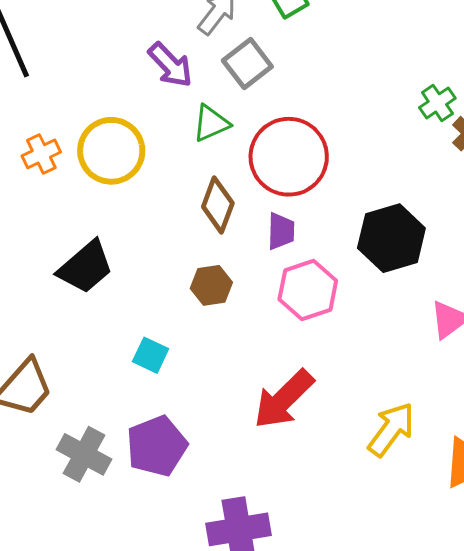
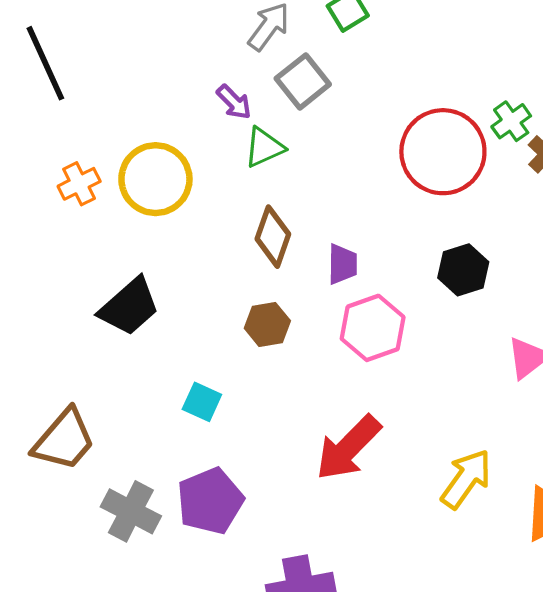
purple arrow: (170, 65) -> (234, 102), moved, size x0.7
red circle: (289, 157) -> (443, 152), moved
black hexagon: (391, 238) -> (463, 270), size x0.7

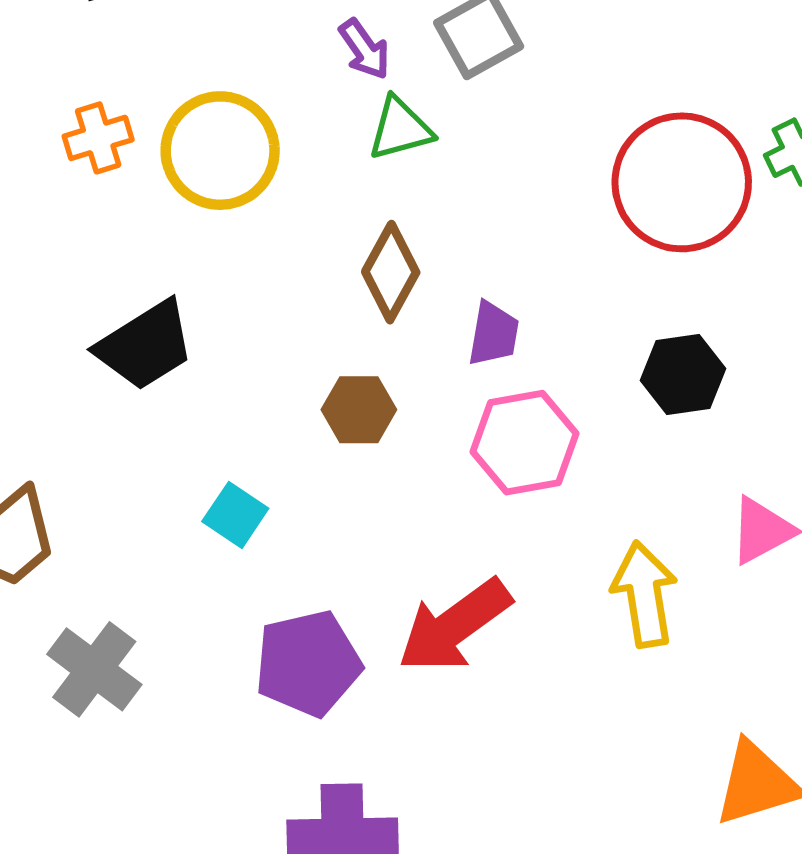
yellow arrow: (466, 479) -> (644, 594), moved, turned -54
purple pentagon: (210, 501) -> (308, 663), moved

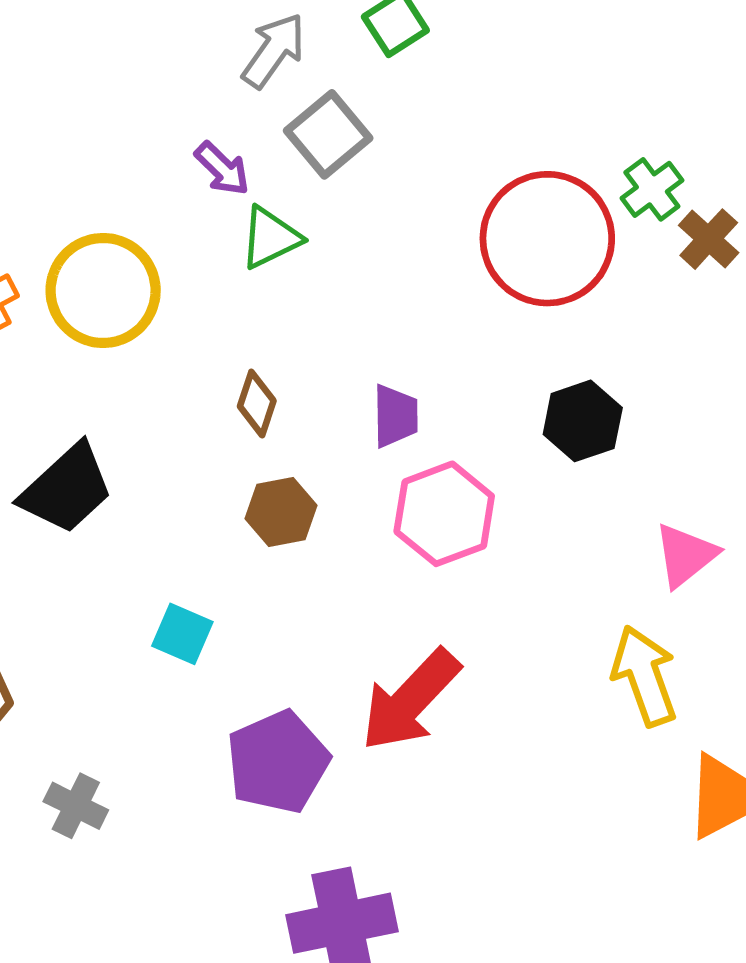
brown diamond: (391, 272) -> (257, 404), moved, size x0.7
yellow arrow: (644, 594) -> (644, 676), moved
gray cross: (94, 669) -> (76, 806), size x0.7

